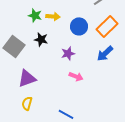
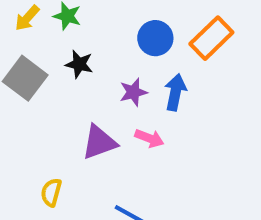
yellow arrow: (53, 16) -> (27, 18), moved, turned 128
blue arrow: (105, 53) -> (175, 92), moved, turned 144
purple triangle: (27, 78) -> (99, 142), moved

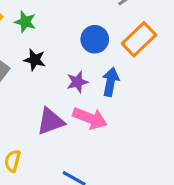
pink arrow: (149, 138) -> (90, 118), size x1.5

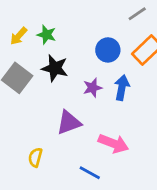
black star: (35, 60) -> (55, 68), size x1.4
pink arrow: (90, 118) -> (113, 143), moved

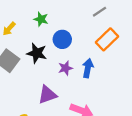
green star: (46, 35) -> (41, 19), moved
blue circle: (108, 50) -> (62, 39), moved

